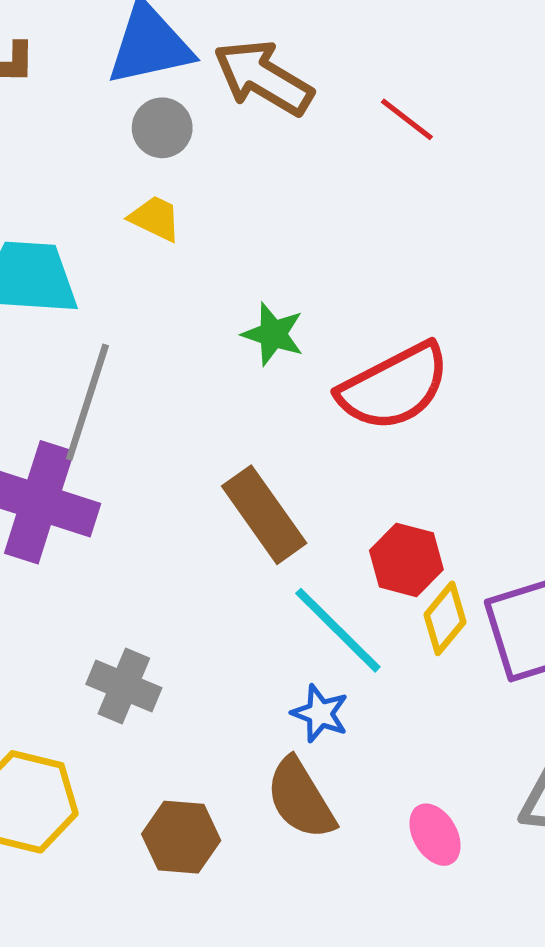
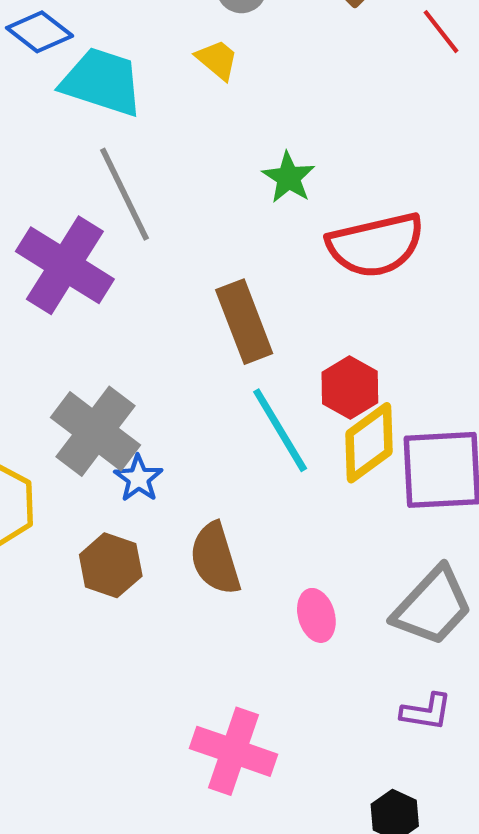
gray line: (87, 402) -> (125, 194), turned -58
yellow diamond: (445, 618) -> (369, 443), size x1.4
gray cross: (124, 686) -> (95, 431), size x1.5
blue star: (320, 713) -> (138, 478), moved

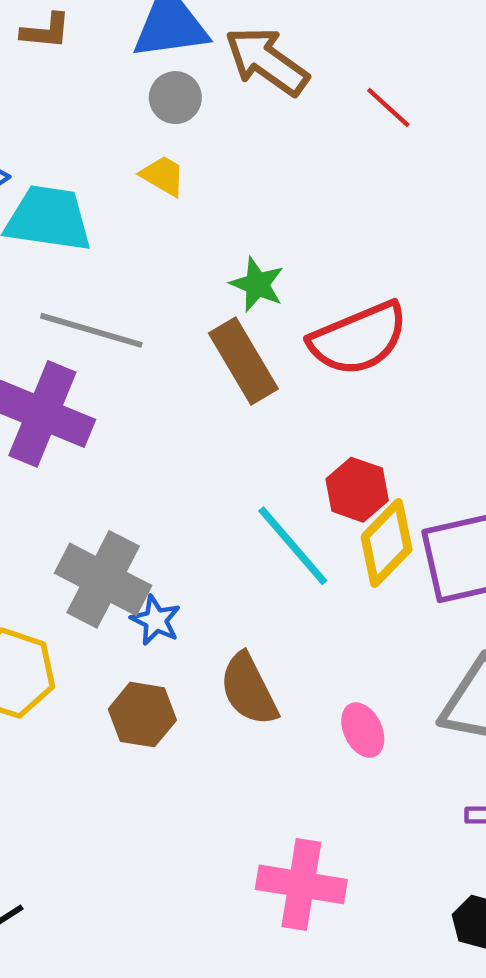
gray line: (125, 194) -> (91, 330), turned -38
brown rectangle: (244, 322) -> (243, 361), moved

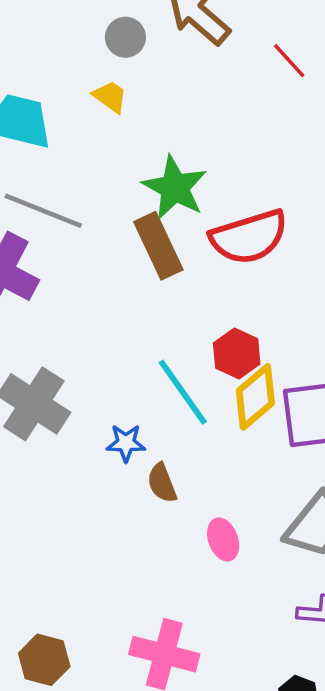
green star: (257, 284) -> (175, 188), size x1.5
blue star: (156, 620) -> (126, 443), moved, turned -30
brown semicircle: (249, 689) -> (162, 483), moved, size x0.7
brown hexagon: (142, 715) -> (44, 660), moved

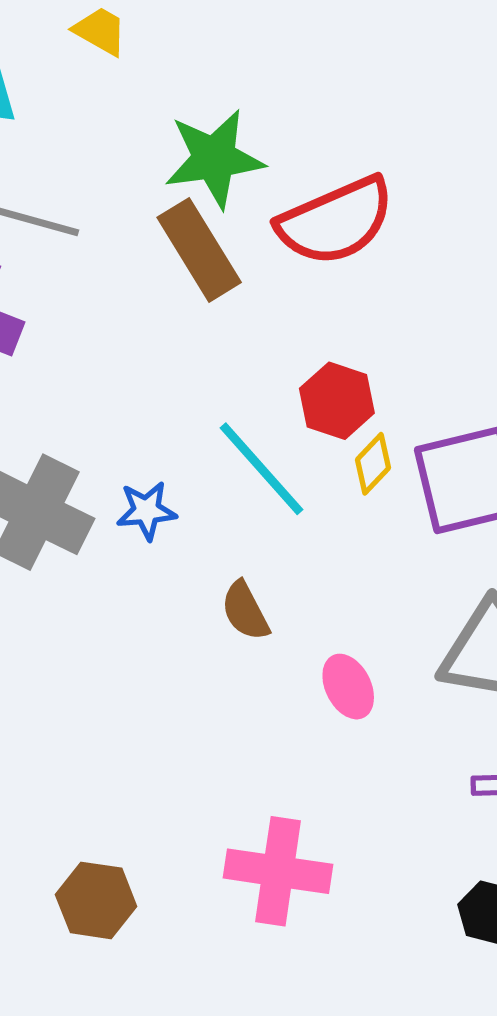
green star: (175, 188) -> (214, 158), turned -30
yellow diamond: (255, 397) -> (373, 464), size x0.6
blue star: (126, 443) -> (146, 511), moved

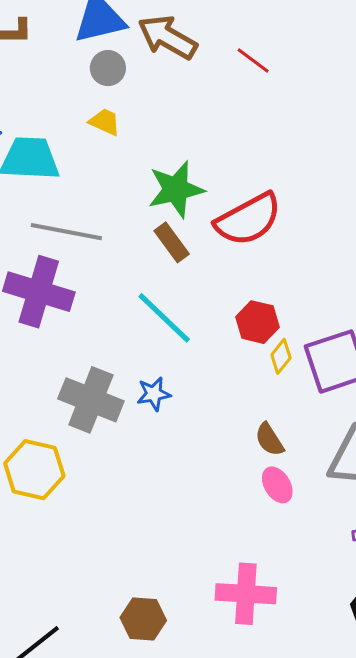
brown rectangle: (199, 250) -> (172, 242), size x0.7
cyan line: (261, 469) -> (164, 318), moved
brown semicircle: (245, 611) -> (269, 440), moved

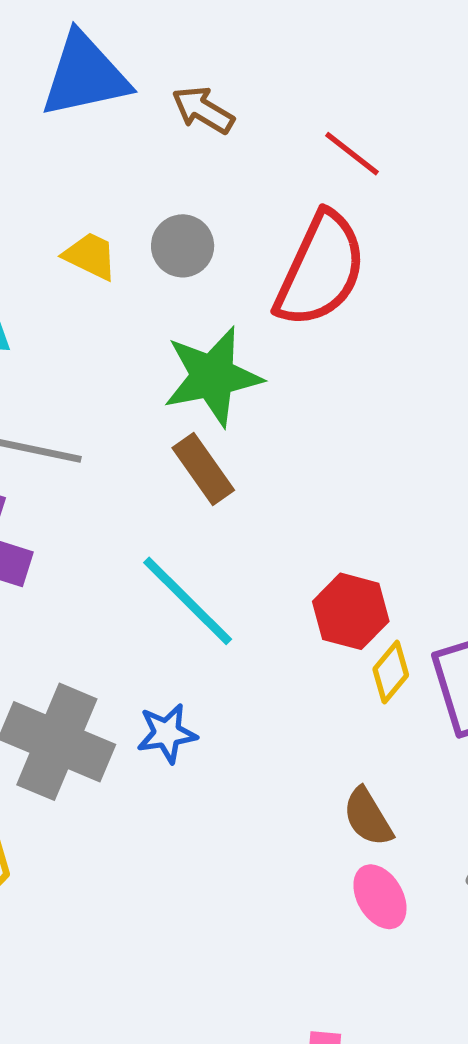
brown arrow: (167, 37) -> (203, 110), size x0.6
gray circle: (108, 68) -> (183, 246), moved
red semicircle: (248, 219) -> (321, 270), moved, turned -38

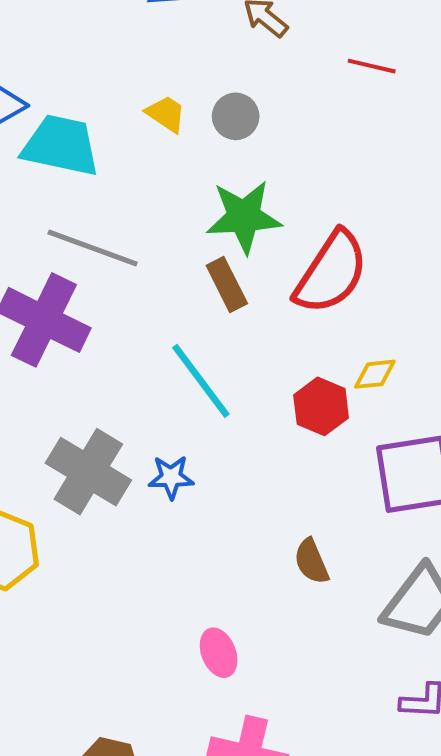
red line: (352, 154) -> (372, 66), turned -33
red semicircle: (321, 270) -> (331, 273), moved
yellow diamond: (391, 672) -> (375, 374), moved, turned 36
pink ellipse: (380, 897) -> (219, 653), moved

